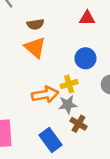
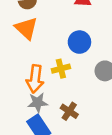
orange arrow: (45, 95) -> (35, 79), turned 105
gray star: (68, 105) -> (38, 103), moved

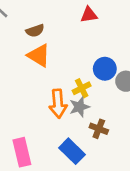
blue circle: (79, 42) -> (105, 69), moved
gray star: (38, 103) -> (79, 107), moved

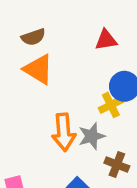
red triangle: (89, 15) -> (106, 40), moved
yellow cross: (82, 88) -> (111, 105), moved

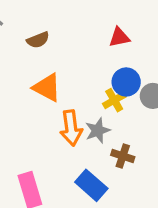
red triangle: (106, 40) -> (119, 37), moved
orange triangle: (38, 69) -> (47, 88), moved

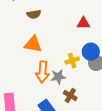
blue circle: (126, 82) -> (91, 52), moved
orange triangle: (47, 88) -> (33, 44), turned -30

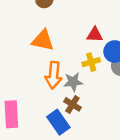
red triangle: (83, 23) -> (95, 35), moved
brown cross: (70, 96) -> (72, 104), moved

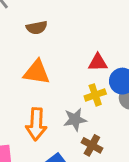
orange arrow: (54, 75) -> (36, 124), moved
brown cross: (72, 104) -> (92, 145), moved

